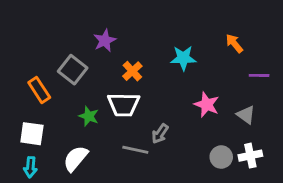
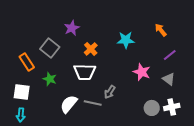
purple line: (259, 75) -> (170, 55), moved, turned -40
green star: (89, 116) -> (50, 79), moved
white semicircle: (76, 158) -> (69, 104), moved

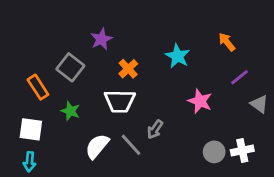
cyan star: (126, 40) -> (177, 56), turned 30
gray triangle: (169, 79) -> (259, 104), moved
gray line: (93, 103) -> (131, 145), turned 36

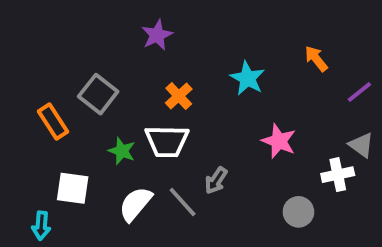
purple star: (101, 39) -> (157, 35), moved
purple line: (239, 77) -> (359, 92), moved
green star: (70, 111) -> (122, 151), moved
white square: (31, 129) -> (73, 188), moved
white cross: (242, 150) -> (338, 175), moved

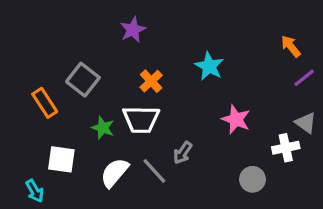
orange arrow: (316, 59) -> (291, 46), moved
cyan arrow: (41, 226) -> (35, 191), turned -35

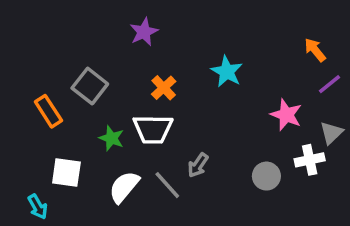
pink star: (236, 119) -> (286, 115), moved
gray triangle: (306, 123) -> (331, 133), turned 40
gray circle: (252, 179) -> (266, 176), moved

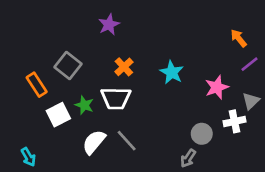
cyan star: (227, 72) -> (172, 72), moved
pink star: (286, 115) -> (217, 87), turned 30
gray arrow: (198, 165) -> (188, 158), moved
white square: (66, 172) -> (58, 115), moved, turned -35

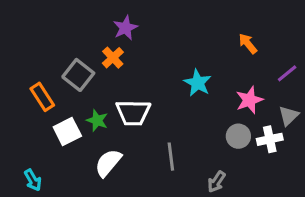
orange arrow: (239, 38) -> (248, 44), moved
orange cross: (124, 67) -> (113, 58), moved
gray circle: (202, 134) -> (238, 136), moved
gray line: (127, 141) -> (171, 157), moved, turned 35

